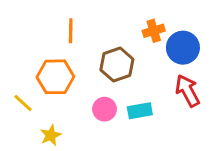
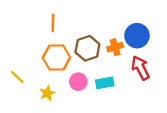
orange cross: (154, 31) -> (115, 47), moved
orange hexagon: (55, 77) -> (56, 58), moved
yellow star: (51, 135) -> (47, 93), moved

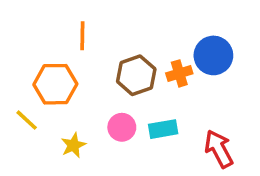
orange hexagon: (56, 58) -> (55, 84), moved
red arrow: (140, 68) -> (219, 149), moved

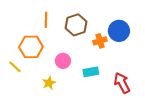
brown hexagon: (136, 75) -> (76, 25), moved
pink circle: (122, 127) -> (63, 61), moved
yellow star: (73, 145) -> (49, 83), moved

